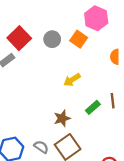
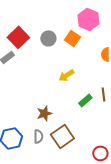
brown star: (62, 118) -> (44, 113), moved
gray semicircle: (41, 147) -> (38, 136), turned 56

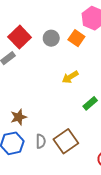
brown star: (44, 113) -> (19, 117), moved

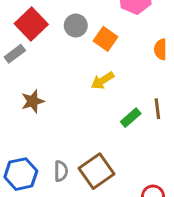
orange square: (76, 38) -> (105, 39), moved
brown star: (19, 117) -> (33, 101), moved

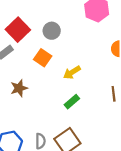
orange square: (105, 39) -> (43, 58), moved
green rectangle: (131, 118) -> (72, 102), moved

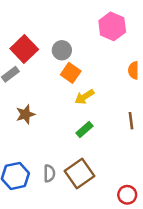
orange square: (43, 58) -> (71, 73), moved

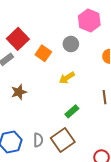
gray circle: (62, 50) -> (71, 44), moved
orange square: (71, 73) -> (43, 53), moved
green rectangle: (84, 129) -> (72, 111), moved

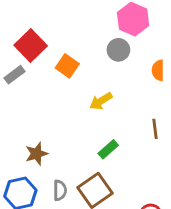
gray circle: (71, 44) -> (118, 50), moved
brown star: (19, 92) -> (36, 154), moved

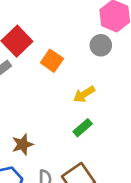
green rectangle: (108, 149) -> (83, 128), moved

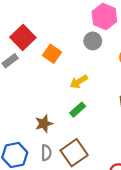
brown star: (23, 144) -> (44, 124), moved

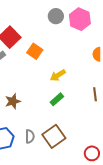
gray circle: (93, 41) -> (56, 16), moved
brown star: (44, 124) -> (13, 101), moved

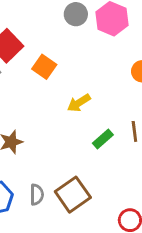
green rectangle: (57, 99) -> (103, 139), moved

